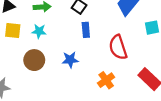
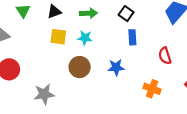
red semicircle: (118, 47) -> (165, 56), size x0.7
orange cross: (106, 80) -> (152, 89), turned -35

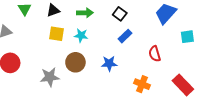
blue rectangle: (132, 37) -> (125, 36), turned 48
gray star: (44, 94) -> (50, 77), moved

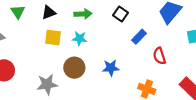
blue rectangle: (125, 36) -> (139, 37), moved

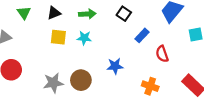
brown circle: (74, 68) -> (81, 80), moved

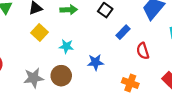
yellow square: (58, 37) -> (40, 32), turned 35
cyan star: (84, 38) -> (66, 46), moved

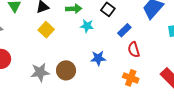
cyan star: (66, 46) -> (87, 26), moved
red semicircle: (143, 51) -> (134, 50), moved

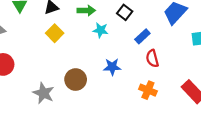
gray star: (40, 72) -> (44, 93), moved, turned 30

